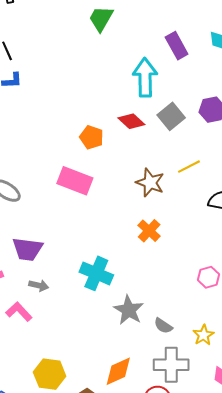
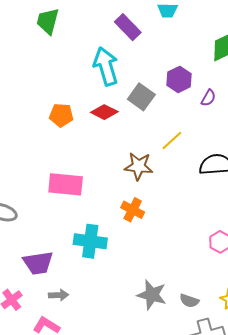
orange pentagon: (92, 137) -> (61, 115), moved
orange cross: (149, 231) -> (133, 210), moved
cyan cross: (96, 273) -> (90, 241), moved

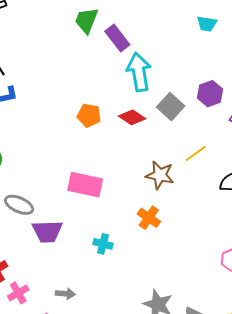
purple rectangle: (128, 27) -> (117, 38), moved
cyan cross: (90, 241) -> (103, 244), size x0.6
purple trapezoid: (38, 263) -> (47, 231), moved

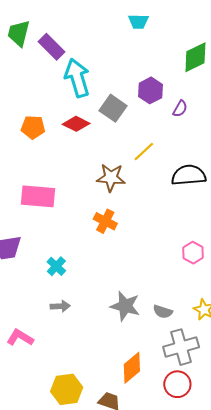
cyan cross: (103, 244) -> (56, 266), moved, turned 36
gray arrow: (65, 294) -> (60, 306), moved

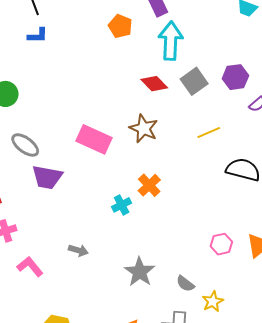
orange pentagon: (33, 127) -> (120, 26), moved
brown star: (111, 178) -> (144, 129), moved
cyan cross: (56, 266) -> (122, 205), moved
gray semicircle: (163, 312) -> (185, 284), moved

